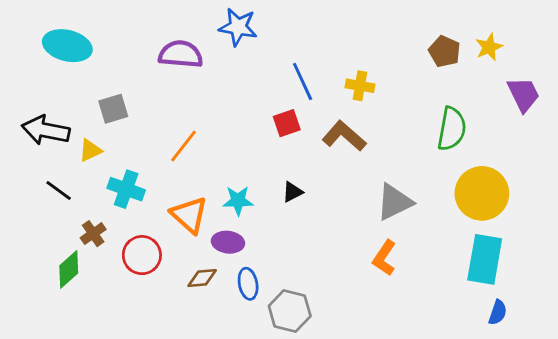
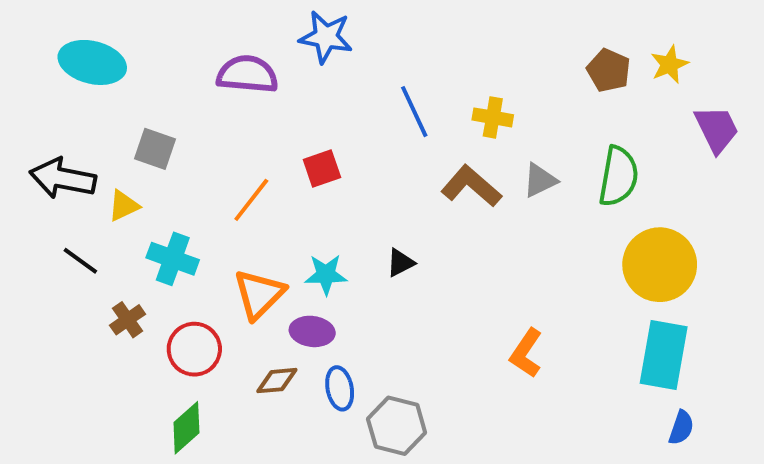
gray square: (113, 109) -> (155, 149), turned 36
red square: (287, 123) -> (322, 168), moved
gray triangle: (394, 202) -> (540, 180), moved, size x0.7
orange triangle: (189, 215) -> (259, 294), turned 33
green diamond: (69, 269) -> (186, 428), moved

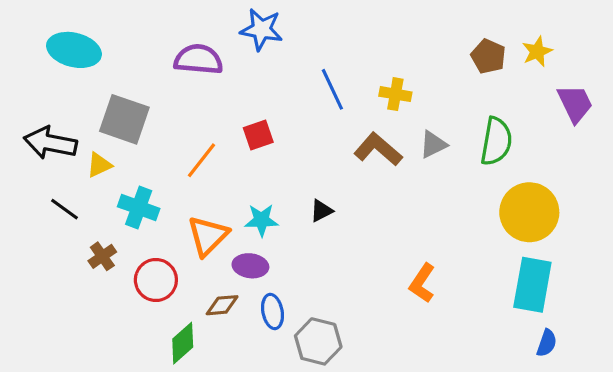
gray square: (155, 149) -> (124, 119), size x1.5
green diamond: (186, 428) -> (183, 343), moved

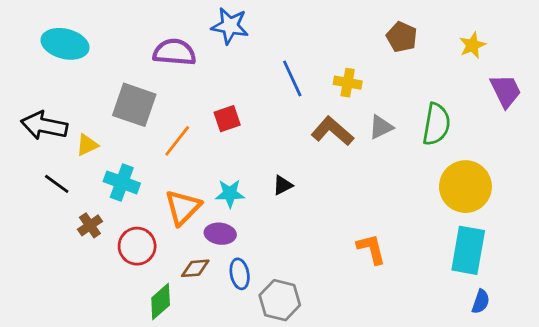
brown pentagon: (488, 56) -> (402, 37), moved
gray square: (124, 119) -> (134, 105), moved
orange L-shape: (422, 283) -> (371, 249), turned 132

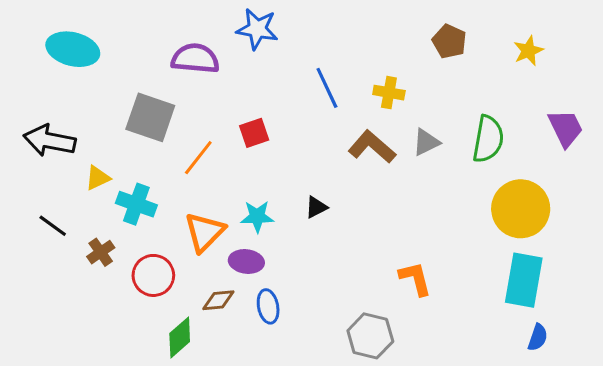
purple trapezoid: (506, 91) -> (566, 128), moved
yellow triangle: (87, 145) -> (98, 178), moved
black line: (57, 184) -> (53, 226), moved
gray hexagon: (280, 300) -> (370, 336), moved

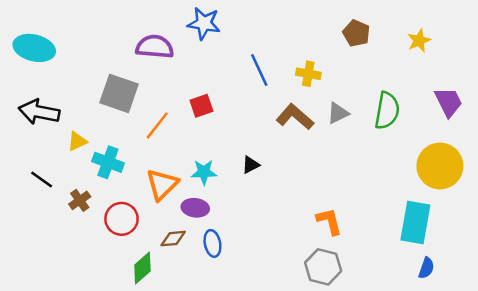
cyan ellipse: (73, 49) -> (34, 48), moved
yellow circle: (521, 209) -> (440, 166), moved
gray hexagon: (370, 336) -> (323, 267), moved

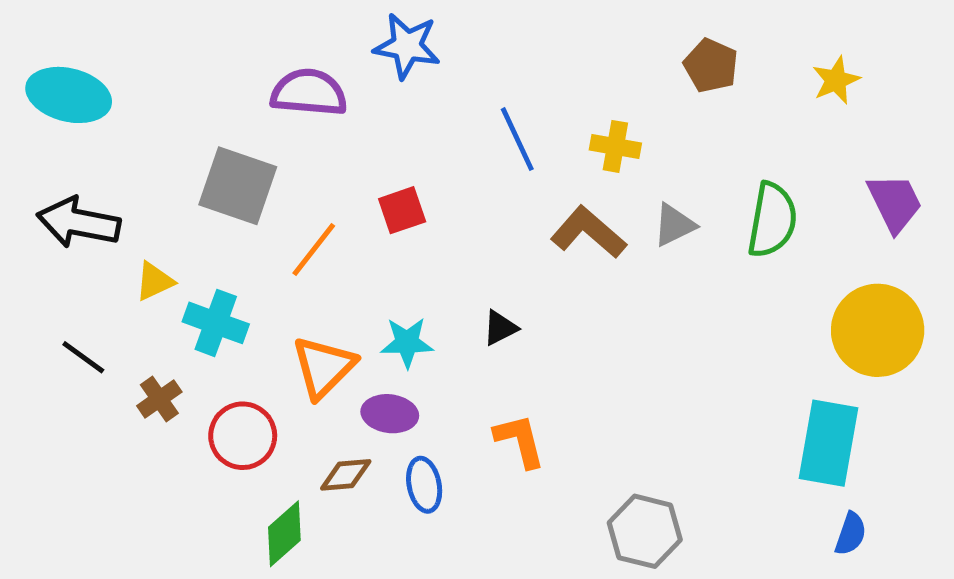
orange L-shape: (329, 221) -> (520, 441), moved

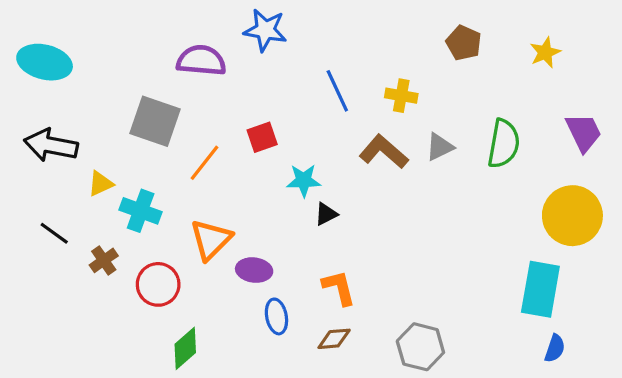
cyan star: (407, 343) -> (304, 180), moved
brown diamond: (346, 475) -> (334, 339), moved

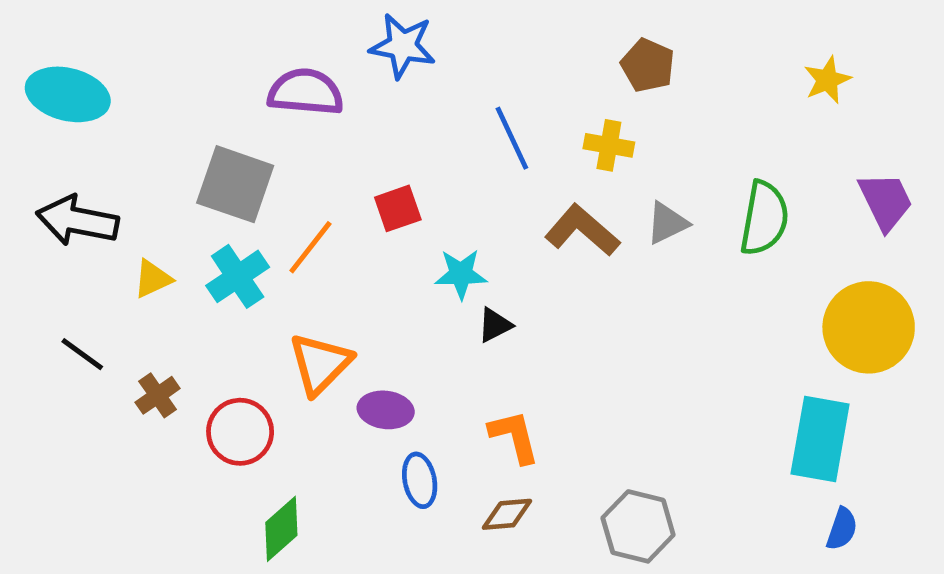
brown pentagon: (464, 43) -> (648, 65), moved
cyan cross: (141, 211) -> (238, 276), moved, turned 36

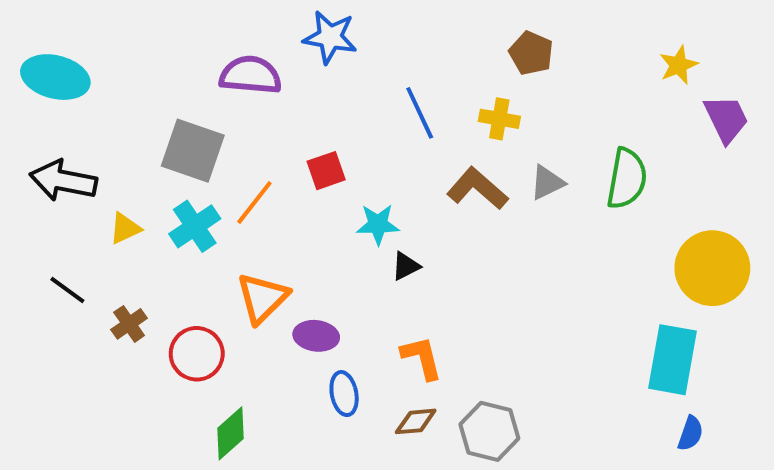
purple trapezoid: (886, 201) -> (726, 119), moved
gray hexagon: (638, 526) -> (489, 431), moved

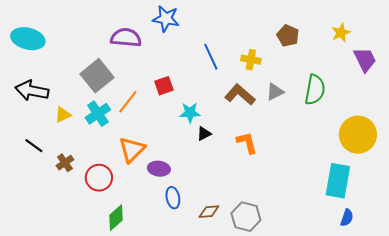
brown pentagon: (531, 53) -> (288, 36), moved
gray square: (193, 151) -> (97, 76), turned 32
orange L-shape: (422, 358) -> (247, 143), moved

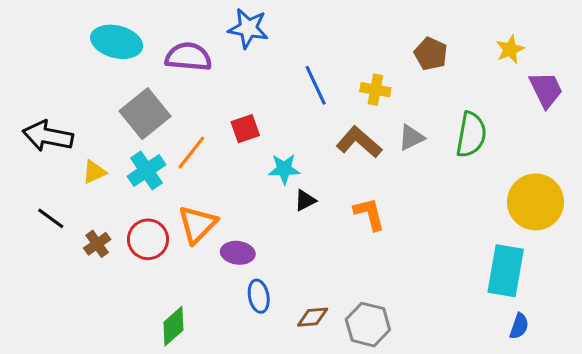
cyan ellipse: (28, 39) -> (117, 42), moved
red circle: (99, 178) -> (148, 239), moved

